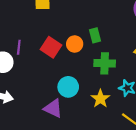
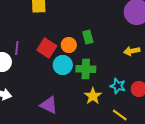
green cross: (105, 63) -> (86, 69), moved
cyan circle: (68, 87) -> (63, 65), moved

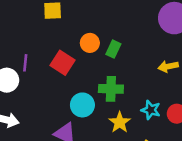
green rectangle: (88, 37) -> (113, 49), turned 40
orange circle: (69, 45) -> (90, 43), moved
cyan circle: (63, 65) -> (82, 105), moved

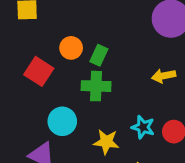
green cross: (111, 89) -> (96, 86), moved
yellow star: (120, 122) -> (106, 142), turned -30

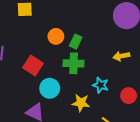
red square: (39, 71) -> (33, 65), moved
cyan star: (143, 127) -> (101, 85), moved

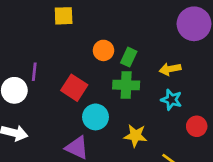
yellow arrow: (121, 56) -> (170, 69), moved
cyan star: (101, 85) -> (171, 100), moved

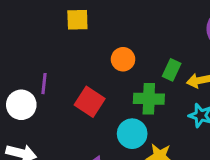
green rectangle: (129, 57) -> (172, 70), moved
cyan circle: (96, 117) -> (132, 134), moved

